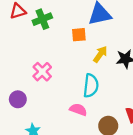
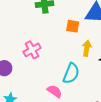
yellow arrow: (100, 54) -> (87, 48), turned -42

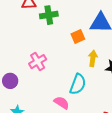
orange square: (73, 26) -> (78, 36), turned -32

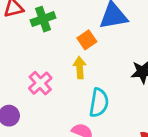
yellow arrow: (93, 58) -> (80, 68), moved

